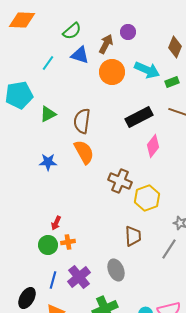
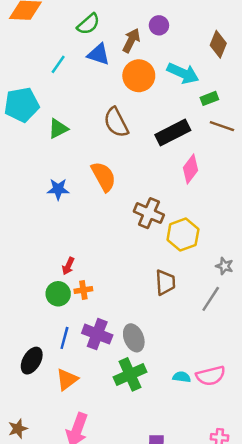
green rectangle: (172, 82) -> (209, 98), moved
brown semicircle: (82, 121) -> (116, 122), moved, turned -35
gray ellipse: (116, 270) -> (134, 338), moved
purple cross: (79, 277) -> (97, 334), turned -30

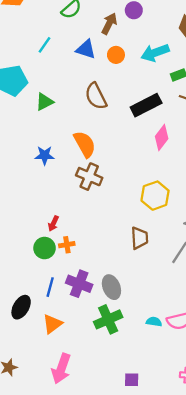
blue triangle: (98, 54) -> (86, 49), moved
cyan arrow: (183, 73) -> (155, 53), turned 136
orange circle: (139, 76) -> (116, 55), size x0.6
brown cross: (149, 213) -> (89, 177), moved

